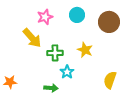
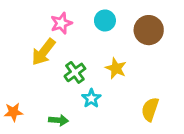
yellow arrow: (32, 38) -> (44, 52), turned 80
green cross: (55, 53) -> (75, 72), turned -35
green arrow: (51, 88) -> (59, 120), moved

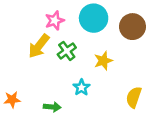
cyan circle: (105, 20) -> (94, 18), size x1.5
yellow star: (116, 68) -> (103, 61), turned 30
green cross: (75, 72) -> (67, 51), moved

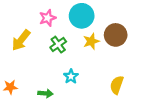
brown circle: (132, 27) -> (116, 35), moved
yellow arrow: (39, 46) -> (21, 40), moved
yellow star: (103, 61) -> (91, 41), moved

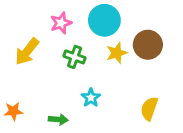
green cross: (58, 45) -> (75, 57), turned -35

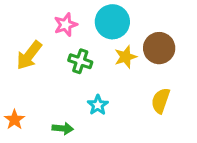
yellow semicircle: (149, 109) -> (161, 101), moved
orange star: (13, 111) -> (14, 120), turned -30

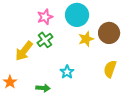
yellow arrow: (29, 55) -> (24, 51), moved
green cross: (80, 61) -> (45, 40), moved, turned 35

